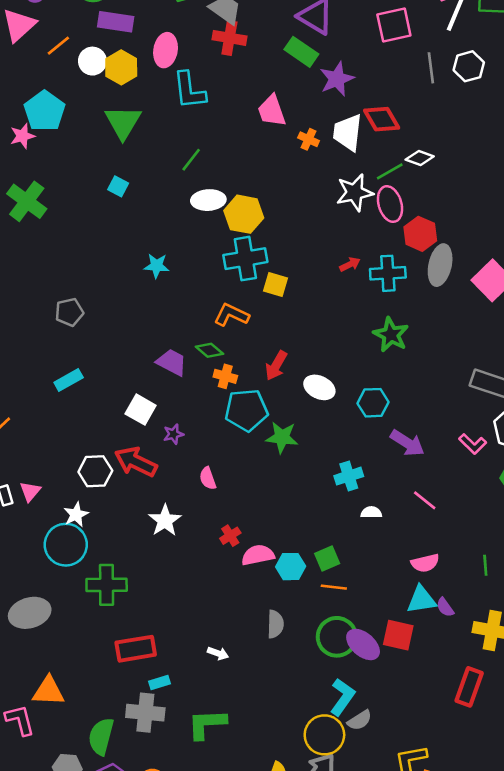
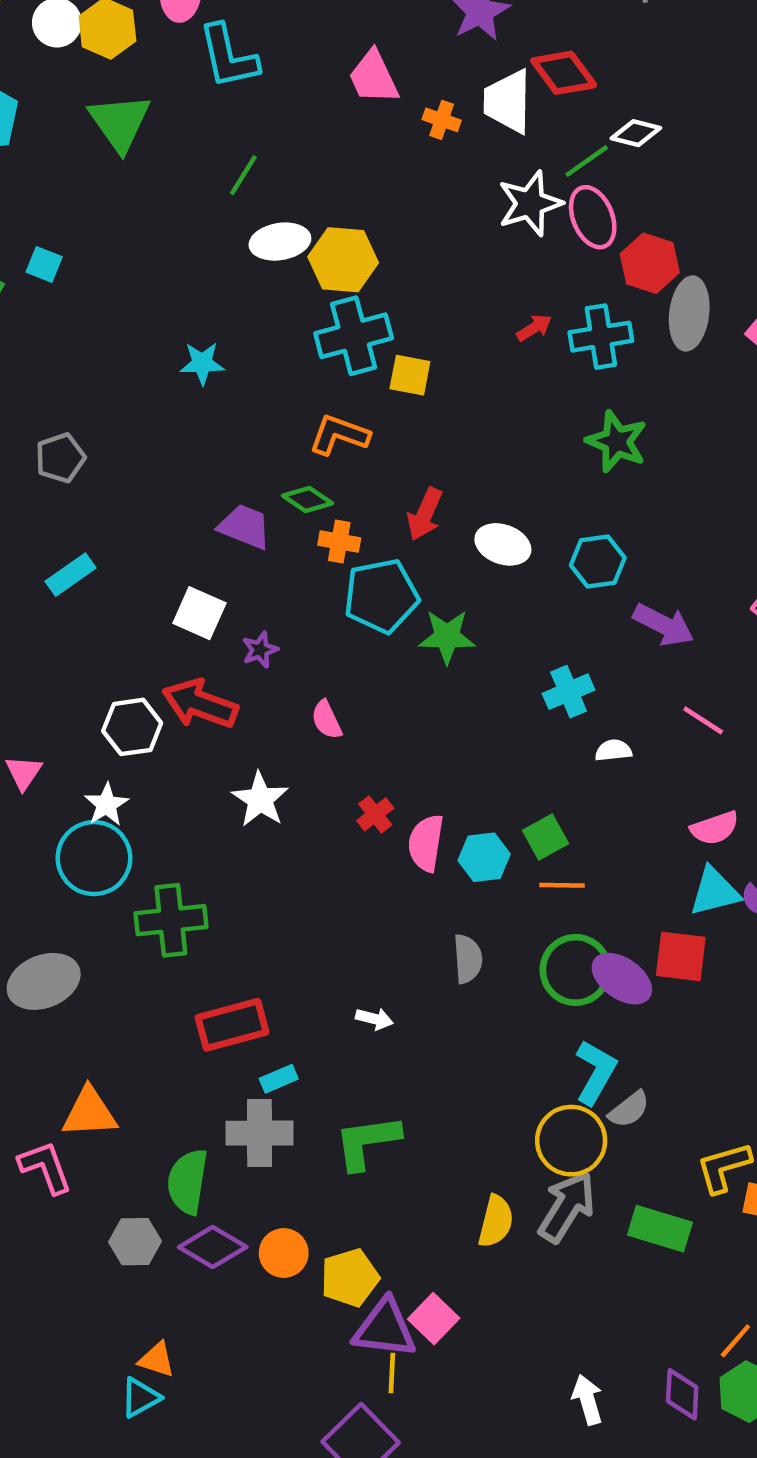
cyan square: (118, 186) -> (44, 264), moved
pink semicircle: (258, 555) -> (426, 843), turned -64

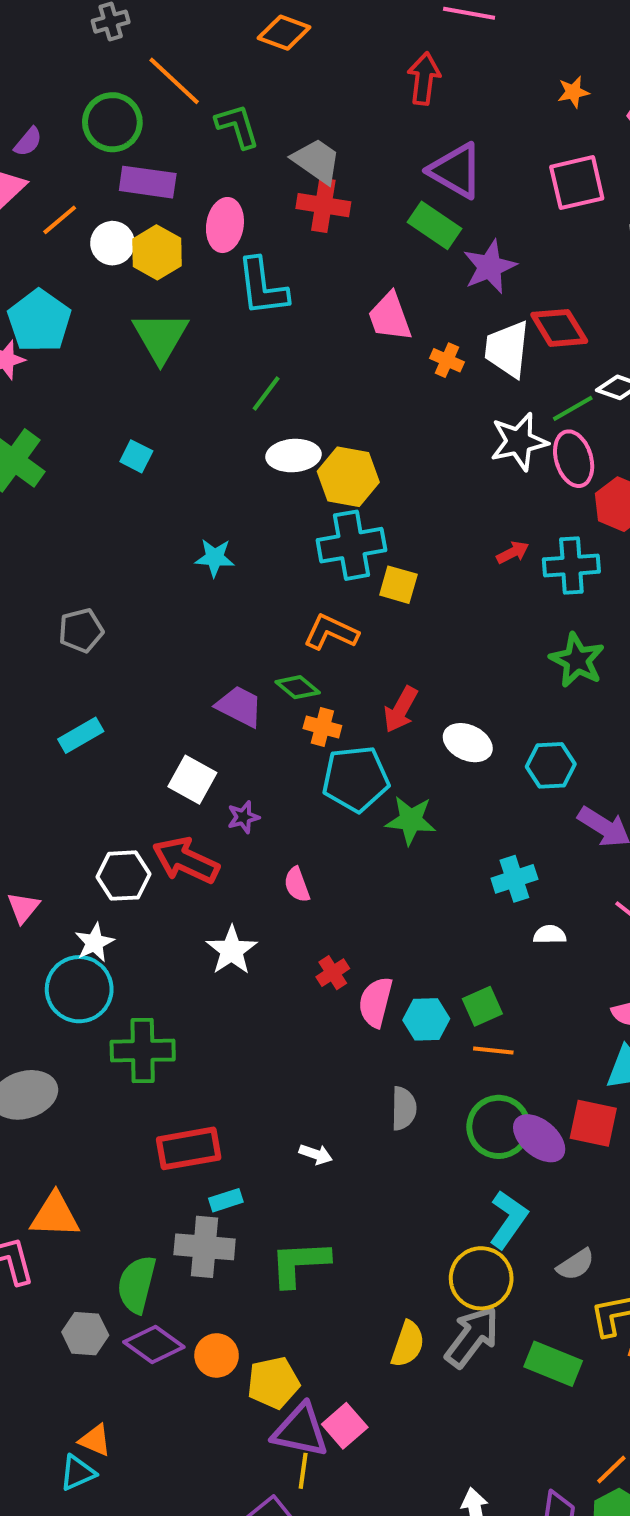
cyan square: (44, 264) -> (136, 456), moved
gray semicircle: (629, 1109) -> (576, 1265), moved

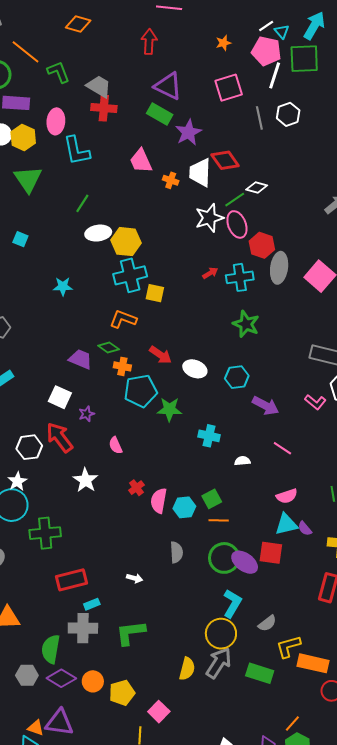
red arrow: (401, 710) -> (160, 355), turned -80
red arrow: (186, 860) -> (60, 437), turned 32
cyan cross: (514, 879) -> (209, 436), moved, turned 35
purple triangle: (300, 1431) -> (59, 723), moved

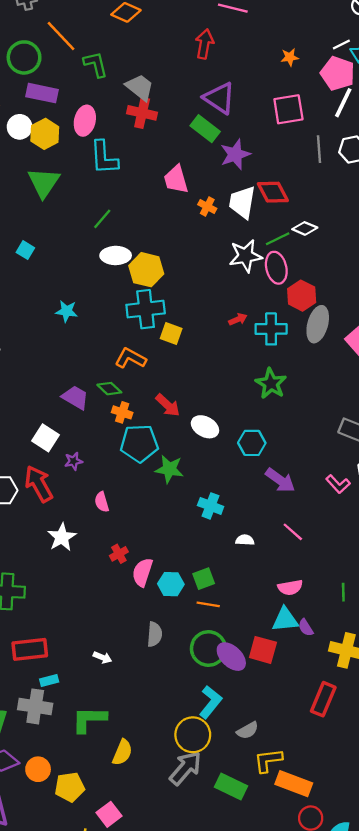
yellow semicircle: (187, 669) -> (122, 752), moved

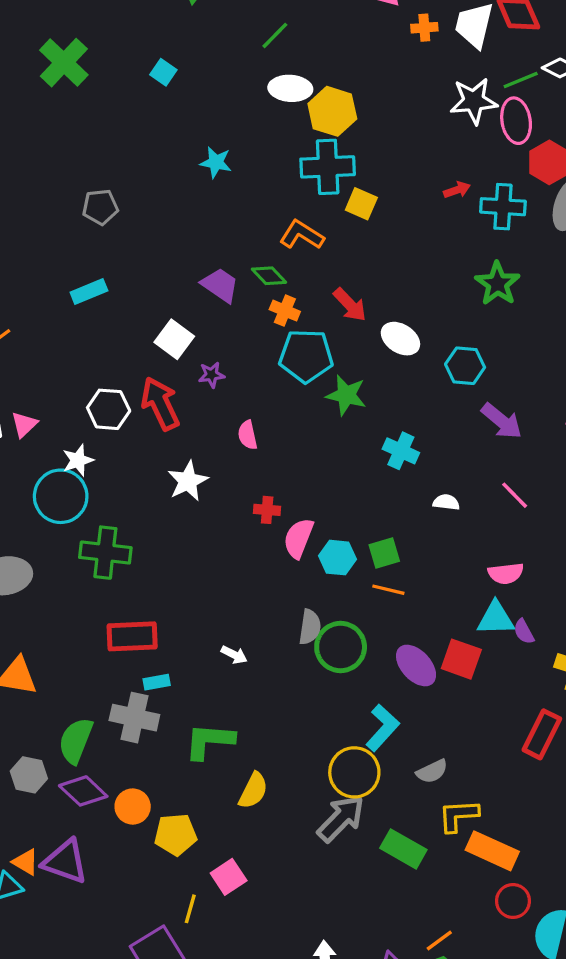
orange cross: (207, 206) -> (424, 28), turned -36
red cross: (119, 554) -> (267, 510), turned 30
green circle: (208, 648) -> (341, 647), moved

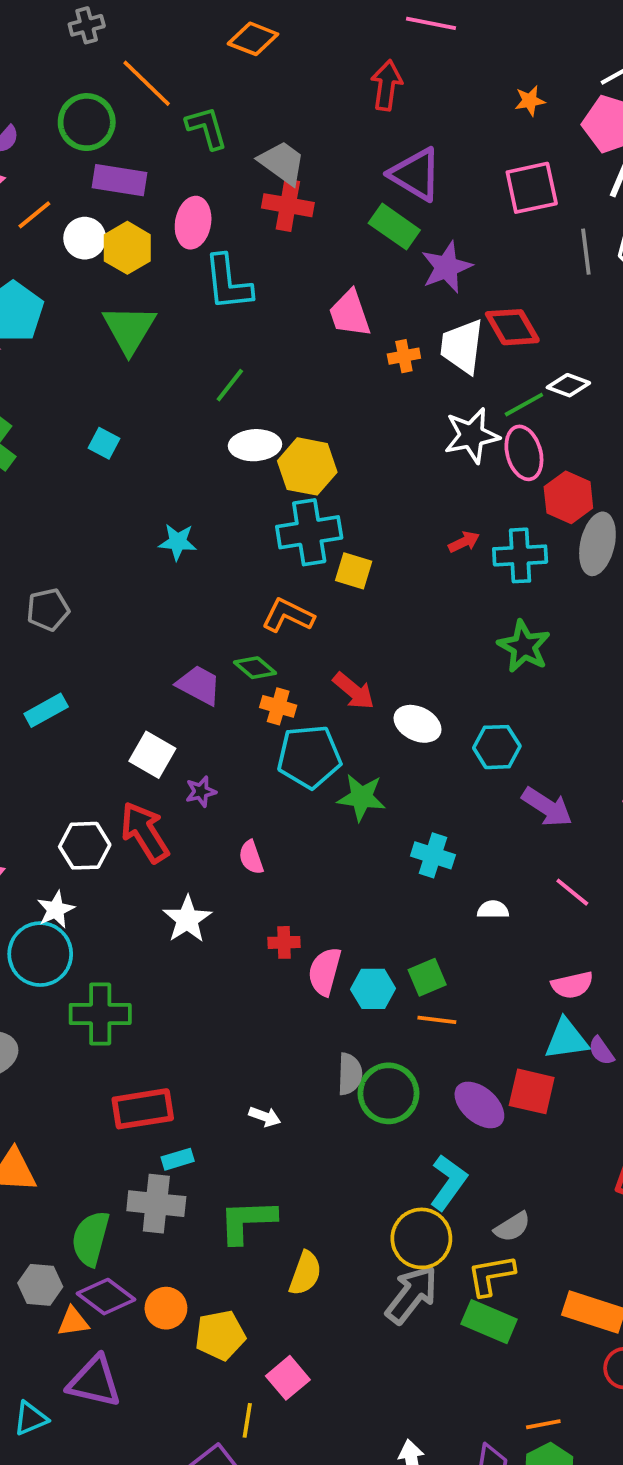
yellow L-shape: (458, 816) -> (491, 1275), moved
orange triangle: (26, 862) -> (73, 1322), moved, turned -32
orange line: (439, 940) -> (543, 1424), turned 32

